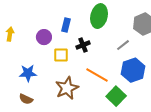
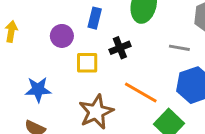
gray line: (123, 45) -> (179, 48), turned 48

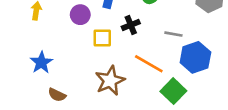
gray line: (179, 48) -> (173, 34), moved
blue star: (38, 90) -> (41, 63), moved, turned -30

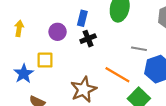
black cross: (131, 25) -> (88, 39), moved
yellow square: (102, 38) -> (45, 60), moved

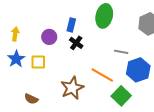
black cross: (88, 39) -> (76, 43), turned -32
blue star: (24, 74) -> (16, 59), moved

